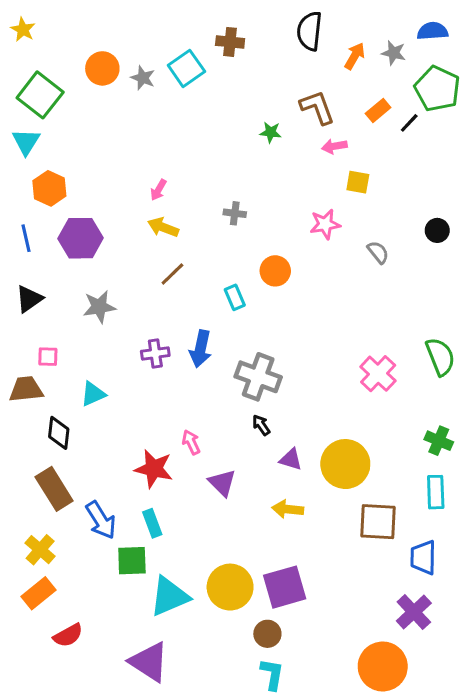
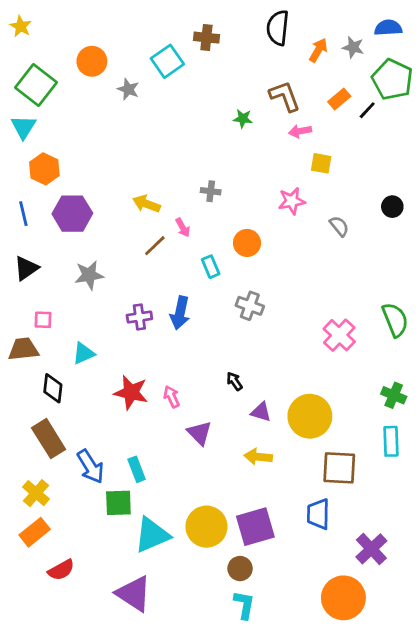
gray star: (143, 78) -> (128, 89), moved
pink arrow: (158, 190) -> (183, 228), moved, turned -60
gray cross: (258, 377) -> (250, 306), moved, size x0.7
red star: (154, 469) -> (131, 392), moved
blue trapezoid: (423, 557) -> (318, 514), moved

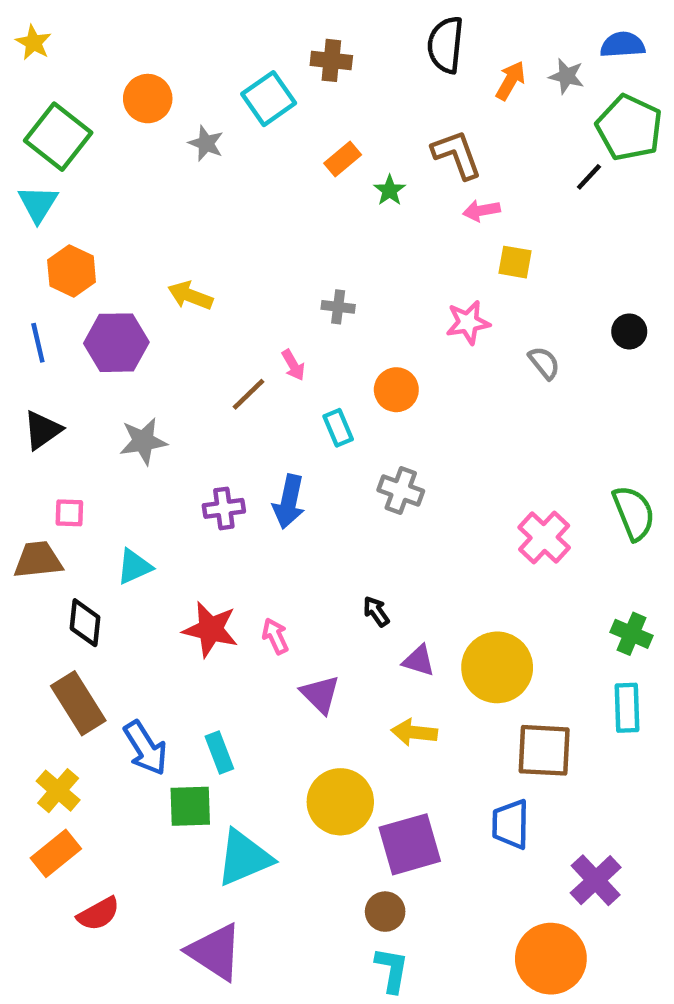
orange rectangle: (339, 99) -> (343, 159), moved
green star: (243, 119) -> (390, 190), turned 30
yellow arrow: (146, 204) -> (190, 296), moved
yellow circle: (206, 527) -> (340, 802), moved

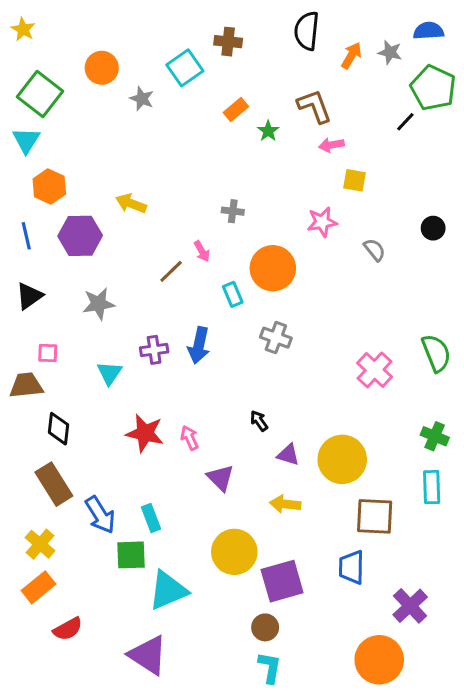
orange circle: (396, 390) -> (273, 268), size x1.5
cyan triangle: (134, 567) -> (109, 373), moved, turned -32

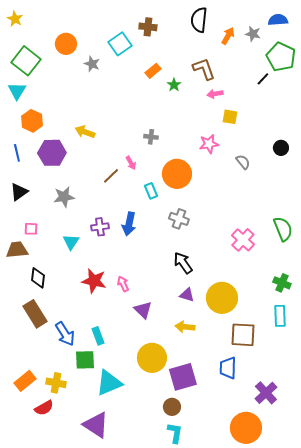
black arrow: (259, 421) -> (183, 263), moved, size x1.6
yellow cross: (40, 544) -> (56, 383), moved, turned -30

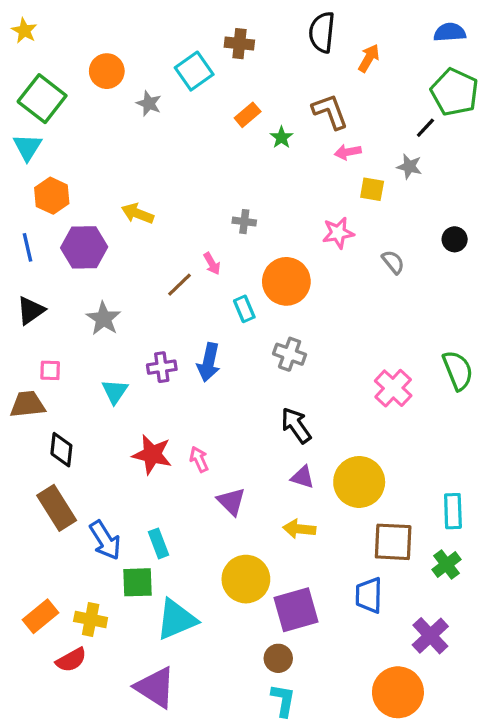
gray star: (253, 34) -> (409, 167), moved
gray star: (64, 197) -> (104, 319), turned -30
green cross: (282, 283) -> (446, 564), moved, turned 30

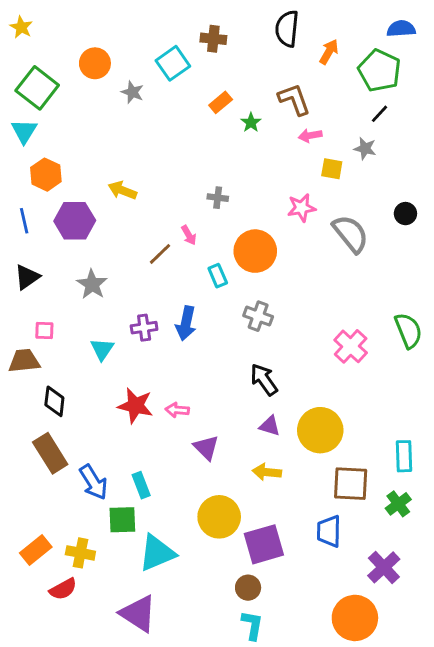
green pentagon: (455, 92) -> (379, 71), moved
gray semicircle: (393, 262) -> (351, 234), size x1.8
pink arrow: (199, 459) -> (177, 410), turned -60

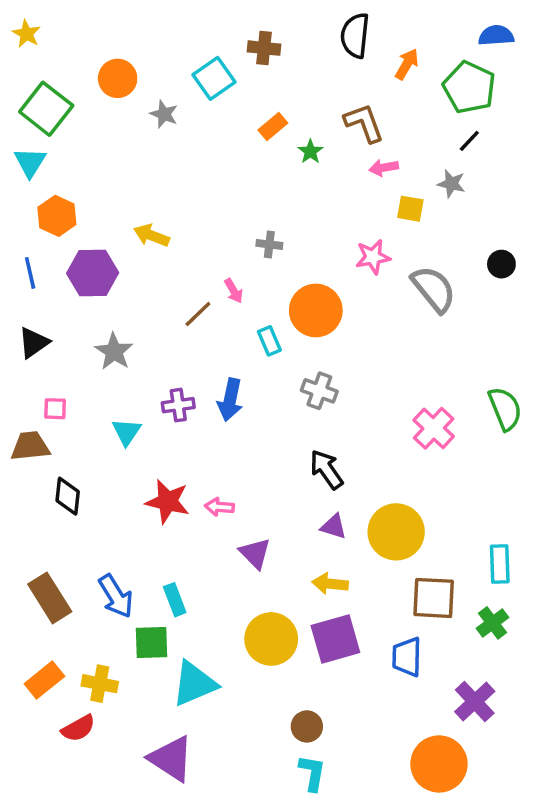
brown rectangle: (50, 453) -> (50, 598), moved
purple square: (264, 544) -> (335, 639), moved

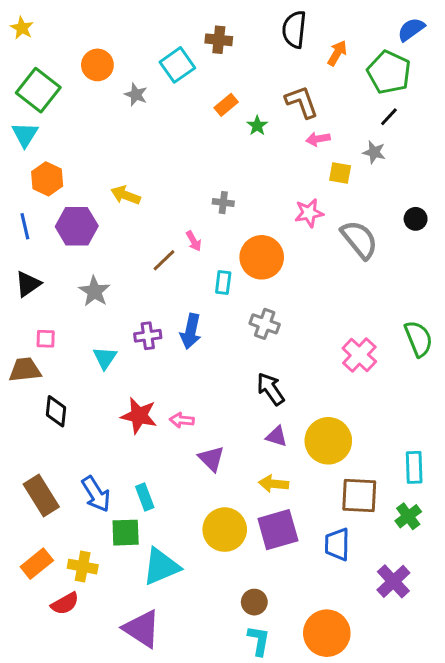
blue semicircle: (496, 36) -> (411, 29), turned -32
cyan rectangle: (269, 341) -> (223, 282), turned 30
orange circle: (439, 764) -> (327, 633), moved

